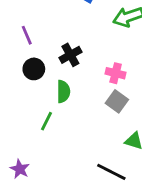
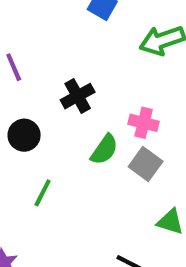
black circle: (34, 69) -> (24, 135), moved
green semicircle: (63, 92) -> (104, 150), moved, turned 35

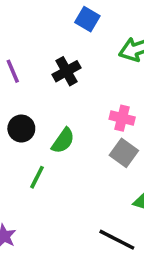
black cross: (78, 96) -> (67, 71), moved
green semicircle: (104, 150) -> (63, 141), moved

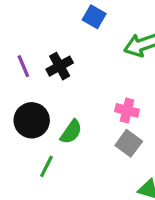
black cross: (67, 71) -> (60, 66), moved
black circle: (21, 129) -> (32, 120), size x1.4

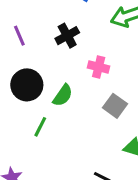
black cross: (60, 66) -> (67, 36), moved
pink cross: (127, 110) -> (99, 67), moved

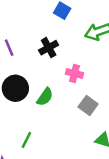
green line: (40, 127) -> (26, 140), moved

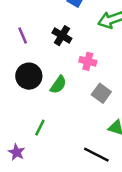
black cross: (49, 48) -> (62, 36), turned -30

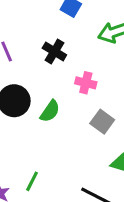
green line: (40, 128) -> (32, 181), moved

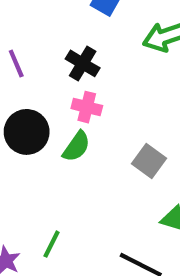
pink cross: (86, 83) -> (87, 107), moved

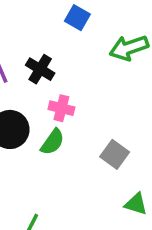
black cross: (83, 63) -> (40, 69), moved

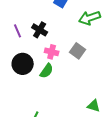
gray square: (115, 154) -> (78, 51), moved

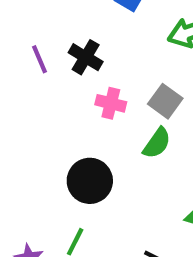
black circle: (23, 64) -> (90, 181), moved
green semicircle: (47, 71) -> (157, 143), moved

